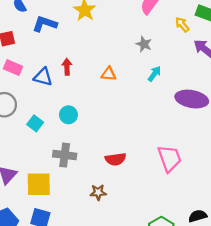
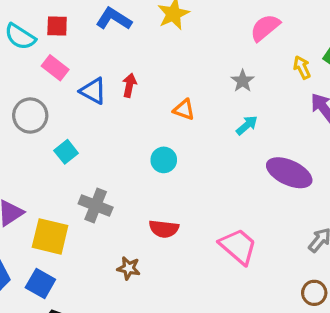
cyan circle: (68, 115) -> (164, 160), moved
pink trapezoid: (169, 158) -> (238, 246), turned -44

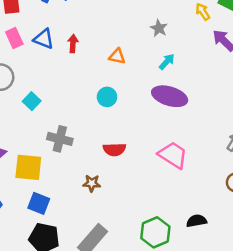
pink rectangle: (55, 68) -> (14, 38), turned 36
blue triangle: (93, 91) -> (44, 39), moved
purple ellipse: (289, 173) -> (170, 96), moved
blue square: (40, 283) -> (39, 203), moved

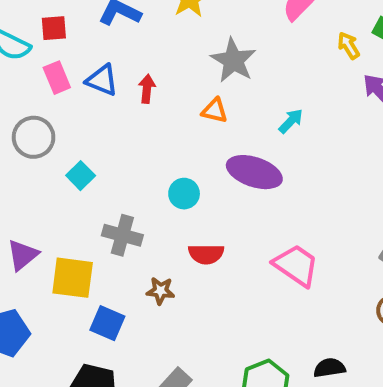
gray star: (159, 28) -> (233, 60), moved, size x1.6
purple ellipse: (170, 96) -> (254, 172), moved
cyan circle: (107, 97) -> (184, 194), moved
brown star: (92, 183) -> (160, 291), moved
blue square: (39, 203) -> (107, 323), moved

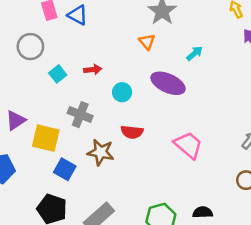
red arrow: (147, 89) -> (93, 70), moved, turned 72
orange triangle: (215, 111) -> (147, 42), turned 30
brown star: (160, 291) -> (101, 152), size x1.5

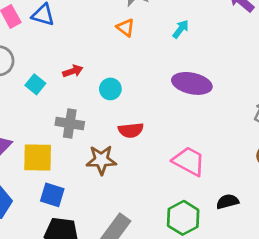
purple ellipse: (168, 83) -> (192, 83), moved
pink trapezoid: (188, 145) -> (189, 161), moved
blue square: (65, 169) -> (52, 195), moved

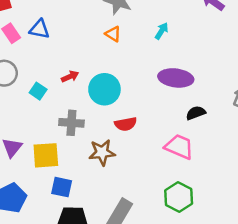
cyan circle: (110, 89) -> (104, 89), size x1.6
black semicircle: (227, 202) -> (196, 113), moved

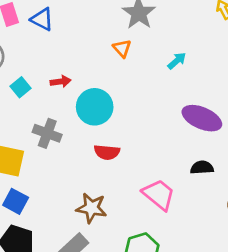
purple ellipse: (176, 78) -> (202, 118), moved
black semicircle: (196, 113) -> (202, 167), moved
brown star: (102, 152) -> (91, 208), moved

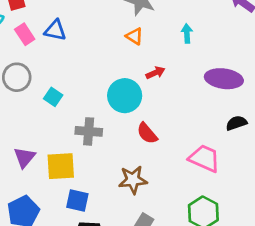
cyan arrow: (177, 61) -> (187, 33), turned -36
red arrow: (61, 82) -> (155, 73), moved
red semicircle: (107, 152) -> (147, 133), turned 60
brown star: (91, 208) -> (133, 180), moved

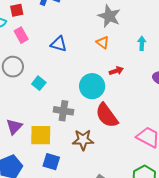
blue triangle: (55, 30) -> (59, 44), moved
red semicircle: (147, 133) -> (107, 115), size x1.5
brown star: (133, 180) -> (83, 140), moved

